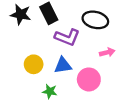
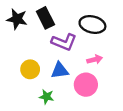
pink arrow: (107, 52) -> (95, 59), moved

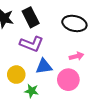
purple L-shape: (64, 42) -> (32, 44), moved
yellow circle: (30, 69) -> (16, 75), moved

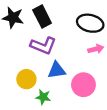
pink arrow: (77, 56) -> (96, 49), moved

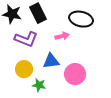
purple L-shape: (43, 46) -> (26, 39), moved
pink arrow: (96, 49) -> (62, 36), moved

